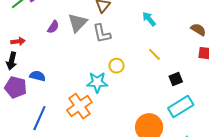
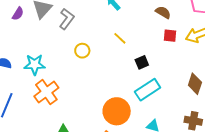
gray L-shape: (102, 33) -> (67, 19), turned -130
cyan star: (97, 82) -> (35, 65), moved

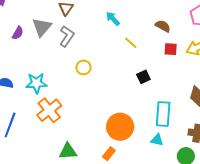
yellow line: (120, 38) -> (131, 43), moved
cyan rectangle: (148, 90) -> (163, 114), moved, turned -50

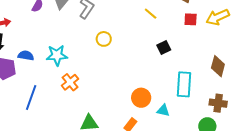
orange cross: (49, 110) -> (70, 82), size x0.7
orange circle: (120, 127) -> (141, 98), size x0.7
cyan triangle: (157, 140) -> (163, 111), moved

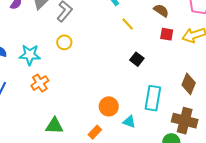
yellow circle: (104, 39) -> (64, 42), moved
black square: (164, 48) -> (137, 59), turned -32
brown cross: (218, 103) -> (185, 121), size x1.4

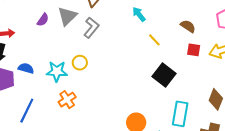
yellow circle: (64, 42) -> (80, 63), moved
black square: (137, 59) -> (164, 75), size x1.6

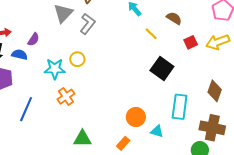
purple semicircle: (43, 20) -> (33, 39), moved
brown semicircle: (188, 26) -> (174, 18), moved
red square: (194, 50) -> (191, 42), turned -32
blue semicircle: (26, 68) -> (20, 55), moved

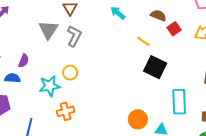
yellow line: (151, 34) -> (143, 41), moved
red square: (191, 42) -> (174, 29), moved
orange cross: (66, 97) -> (66, 111), turned 30

